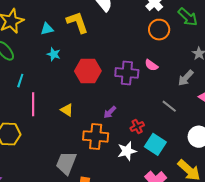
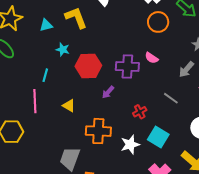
cyan star: (54, 54) -> (63, 49), moved
cyan line: (20, 81) -> (45, 75), moved
purple arrow: (110, 112) -> (108, 92), moved
red cross: (137, 127) -> (140, 112), moved

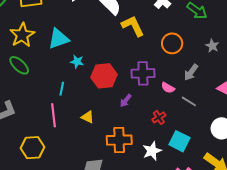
yellow L-shape: (76, 18) -> (133, 26), moved
orange circle: (158, 22) -> (172, 43), moved
cyan triangle: (46, 25) -> (59, 39), size x1.6
pink semicircle: (152, 58) -> (168, 88), moved
gray arrow: (186, 69) -> (191, 72), moved

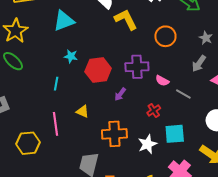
cyan triangle: (59, 39) -> (64, 21), moved
gray arrow: (191, 72) -> (199, 64), moved
pink line: (53, 115) -> (55, 124), moved
cyan square: (179, 141) -> (175, 134), turned -30

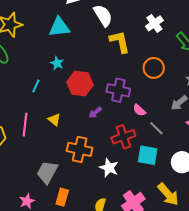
red cross: (154, 111) -> (123, 137), size x1.6
cyan square: (175, 134) -> (148, 155), moved
white star: (147, 144) -> (109, 168), turned 30

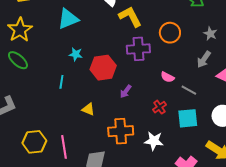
purple cross: (118, 90) -> (138, 49), moved
pink line: (25, 125) -> (64, 147), moved
red cross: (123, 137) -> (159, 107), size x0.6

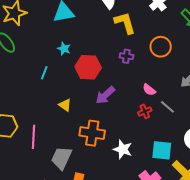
purple cross: (138, 49) -> (126, 56), size x0.6
purple arrow: (126, 91) -> (105, 95), size x1.5
red cross: (159, 107) -> (145, 111), moved
cyan square: (188, 118) -> (162, 150), moved

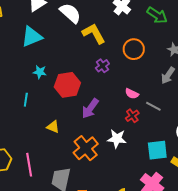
purple cross: (126, 56) -> (102, 66), turned -32
orange cross: (92, 133) -> (86, 148), turned -35
white star: (123, 149) -> (117, 139), moved

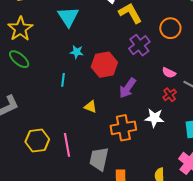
cyan triangle: (32, 37) -> (68, 17), turned -40
purple cross: (102, 66) -> (139, 45), size x1.5
orange cross: (86, 148) -> (123, 128), turned 30

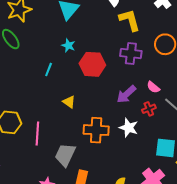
purple cross: (139, 45) -> (131, 54), turned 30
purple arrow: (127, 88) -> (126, 94), moved

